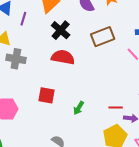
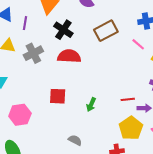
gray cross: (16, 59) -> (33, 53), moved, turned -30

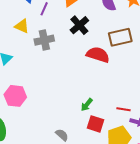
red semicircle: (69, 56) -> (98, 55), moved
red square: (58, 96) -> (95, 124), moved

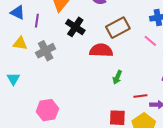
pink hexagon: (15, 96) -> (47, 110), moved
green arrow: (87, 105) -> (117, 77), moved

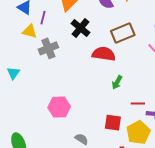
yellow triangle: (20, 43) -> (30, 31), moved
pink hexagon: (47, 110) -> (59, 107), moved

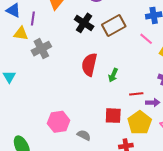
black cross: (80, 28) -> (84, 23), moved
red semicircle: (104, 54) -> (89, 65), moved, turned -80
pink hexagon: (59, 107) -> (59, 122), moved

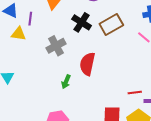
gray cross: (41, 49) -> (56, 46), moved
green arrow: (113, 75) -> (66, 82), moved

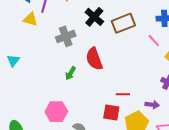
red semicircle: (87, 64) -> (94, 59), turned -40
red line: (135, 93) -> (123, 94), moved

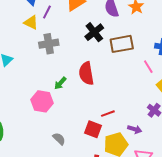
gray cross: (66, 36) -> (49, 44), moved
red line: (123, 94) -> (108, 114), turned -32
pink hexagon: (56, 112) -> (42, 101), moved

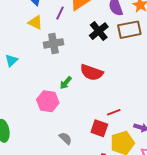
purple line: (47, 12) -> (60, 13), moved
brown rectangle: (122, 44) -> (129, 30), moved
red semicircle: (86, 73) -> (92, 72), turned -60

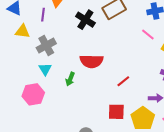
cyan triangle: (11, 60) -> (45, 69), moved
pink hexagon: (48, 101) -> (33, 94), moved
red line: (114, 112) -> (123, 81), moved

